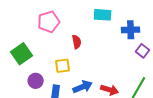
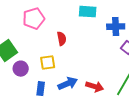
purple circle: (36, 81) -> (21, 69), moved

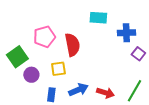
pink pentagon: (34, 19) -> (44, 37), moved
red semicircle: (62, 39) -> (72, 45), size x1.6

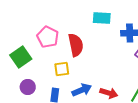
pink pentagon: (44, 37) -> (48, 37), turned -30
purple circle: (31, 75) -> (28, 87), moved

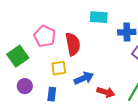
blue arrow: (82, 90) -> (84, 78), moved

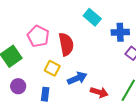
cyan rectangle: (99, 17) -> (92, 17), turned 36
yellow square: (59, 68) -> (52, 68), turned 35

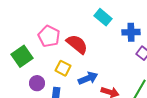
red semicircle: (66, 44) -> (77, 44), turned -40
purple circle: (18, 86) -> (37, 83), moved

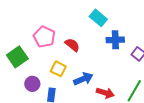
blue cross: (131, 32) -> (115, 40), moved
red semicircle: (77, 44) -> (72, 45), size x0.7

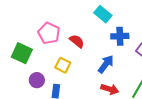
green square: (17, 57) -> (22, 53), turned -30
blue arrow: (83, 79) -> (106, 64), moved, turned -30

